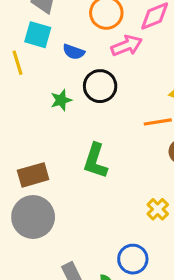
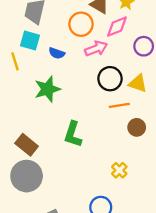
black circle: (100, 86) -> (110, 79), moved
green star: (61, 100) -> (47, 89), size x1.6
brown rectangle: (33, 175) -> (27, 145), turned 55

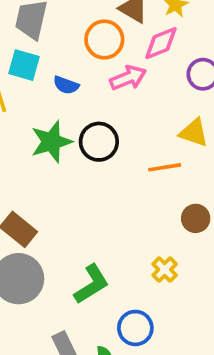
black circle: (110, 79) -> (99, 142), moved
brown circle: (137, 127) -> (196, 218), moved
green L-shape: (73, 134) -> (92, 284), moved, turned -140

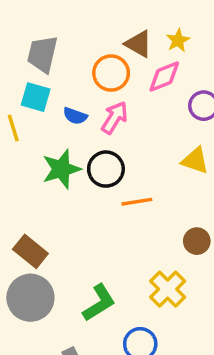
pink arrow: (128, 78) -> (114, 118), moved, turned -36
orange line: (165, 167) -> (137, 202), moved
yellow cross: (165, 270) -> (168, 289), size x1.5

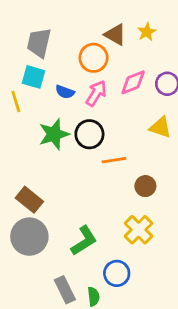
pink diamond: (164, 76) -> (133, 82), moved
brown circle: (197, 241) -> (145, 186), moved

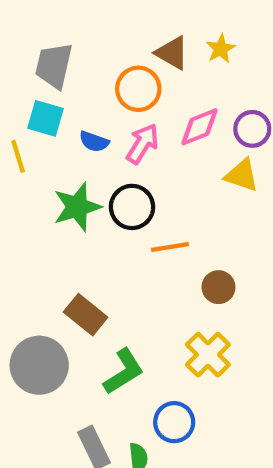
yellow triangle: (160, 127) -> (242, 175), moved
brown rectangle: (29, 200) -> (86, 315), moved

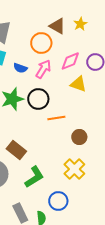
yellow triangle: (242, 175) -> (78, 84), moved

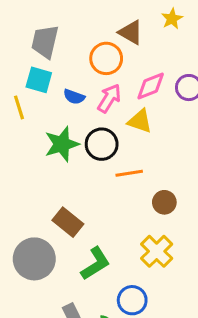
yellow star: (80, 24) -> (172, 19), moved
yellow triangle: (78, 84) -> (140, 121), moved

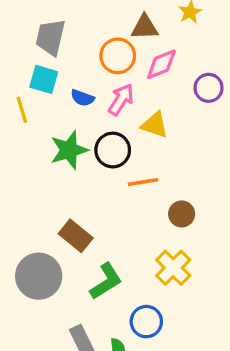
brown triangle: (131, 32) -> (145, 27), turned -32
pink diamond: (151, 86) -> (161, 64), moved

